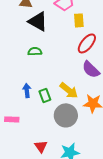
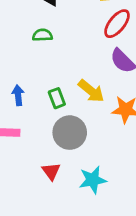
blue arrow: (27, 90) -> (18, 95), moved
gray circle: (66, 115) -> (70, 133), moved

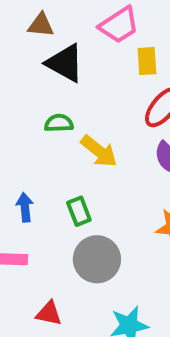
yellow arrow: (91, 91) -> (99, 151), moved
red triangle: (51, 171) -> (49, 313), moved, turned -42

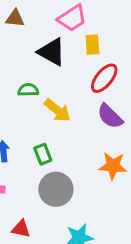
black triangle: (65, 63) -> (52, 52), moved

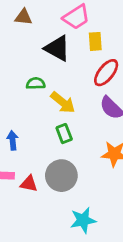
green rectangle: (43, 154) -> (64, 134), moved
red triangle: (21, 229) -> (29, 184), moved

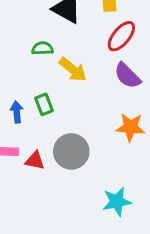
green rectangle: (64, 134) -> (44, 104), moved
cyan star: (83, 220) -> (117, 202), moved

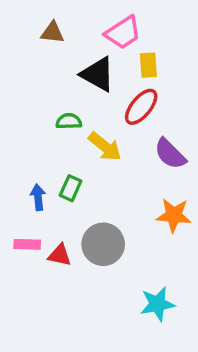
red ellipse: (121, 36) -> (141, 107), moved
green rectangle: (44, 104) -> (71, 188), turned 45

